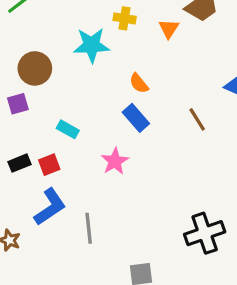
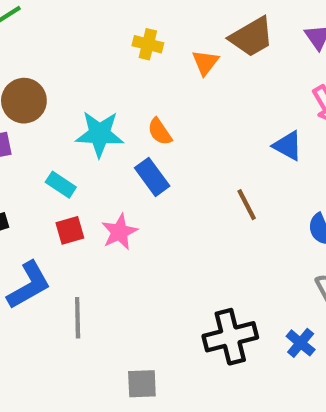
cyan star: (91, 45) -> (100, 134), moved
brown line: (197, 119) -> (247, 205), moved
red square: (49, 165) -> (70, 230), moved

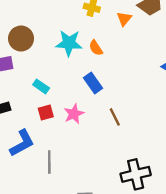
orange semicircle: (160, 132) -> (96, 48), moved
cyan star: (100, 134) -> (69, 43), moved
brown line: (247, 205) -> (115, 117), moved

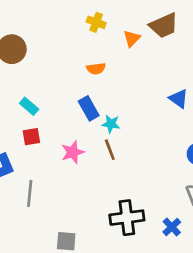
cyan star: (69, 43) -> (111, 124), moved, size x0.6
orange semicircle: (96, 48) -> (96, 69), turned -70
pink star: (74, 114) -> (73, 152), moved

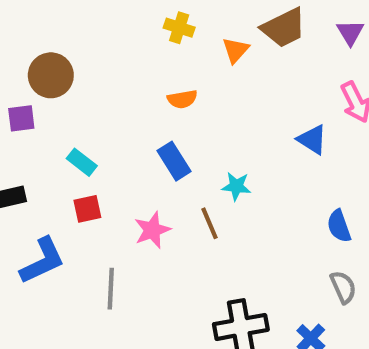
cyan star: (111, 124) -> (236, 186), moved
gray line: (30, 194) -> (111, 289), moved

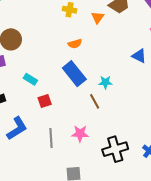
blue rectangle: (174, 161) -> (74, 74), size x1.4
red square: (87, 209) -> (45, 101), moved
pink star: (152, 230) -> (80, 134), moved, turned 30

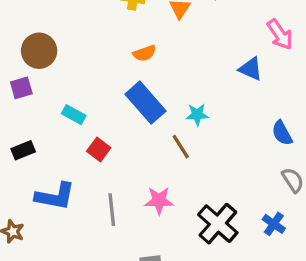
red square: (45, 101) -> (99, 149), turned -32
blue L-shape: (17, 128) -> (55, 196), turned 45
black cross: (115, 149) -> (218, 224), turned -30

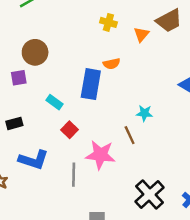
blue rectangle: (145, 103) -> (91, 84), moved, turned 44
pink star: (159, 201) -> (100, 155), moved, size x1.4

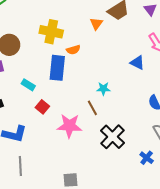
yellow cross: (108, 22) -> (51, 32), moved, size x1.6
gray line: (74, 175) -> (20, 166), moved
black cross: (150, 194) -> (112, 137), moved

